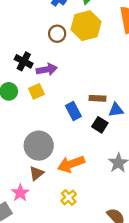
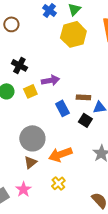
brown circle: (57, 34) -> (11, 24), moved
purple arrow: (47, 69) -> (50, 80), moved
pink star: (20, 193) -> (23, 189), moved

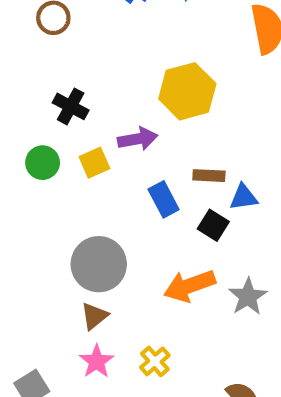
yellow hexagon: (73, 34) -> (187, 91), moved
orange arrow: (60, 154) -> (189, 286), moved
pink star: (23, 189) -> (97, 361), moved

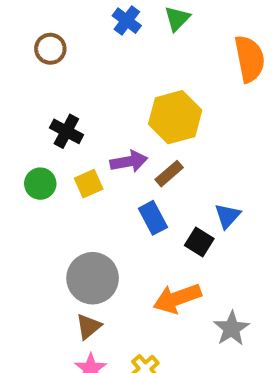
brown rectangle: (209, 176) -> (169, 174), moved, turned -44
blue triangle: (244, 197) -> (227, 216), turned -40
gray star: (248, 297) -> (231, 329), moved

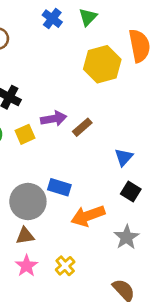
yellow hexagon: (175, 117) -> (102, 64), moved
blue rectangle: (153, 218) -> (59, 187), moved, turned -45
black square: (199, 242) -> (131, 192), moved
brown triangle: (89, 327) -> (25, 236), turned 30

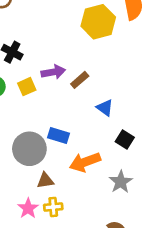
blue triangle: (124, 157) -> (105, 108), moved, turned -36
brown triangle: (25, 236) -> (45, 181), moved
yellow cross: (65, 266) -> (53, 207), moved, turned 36

